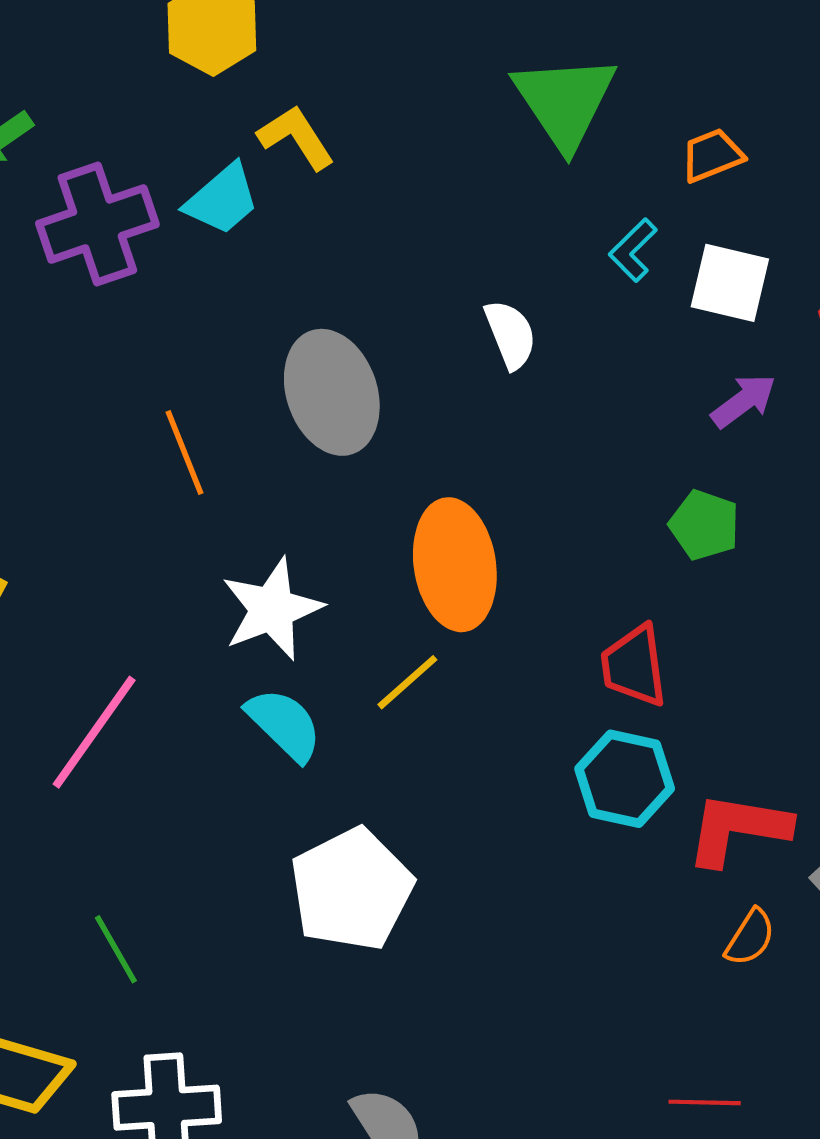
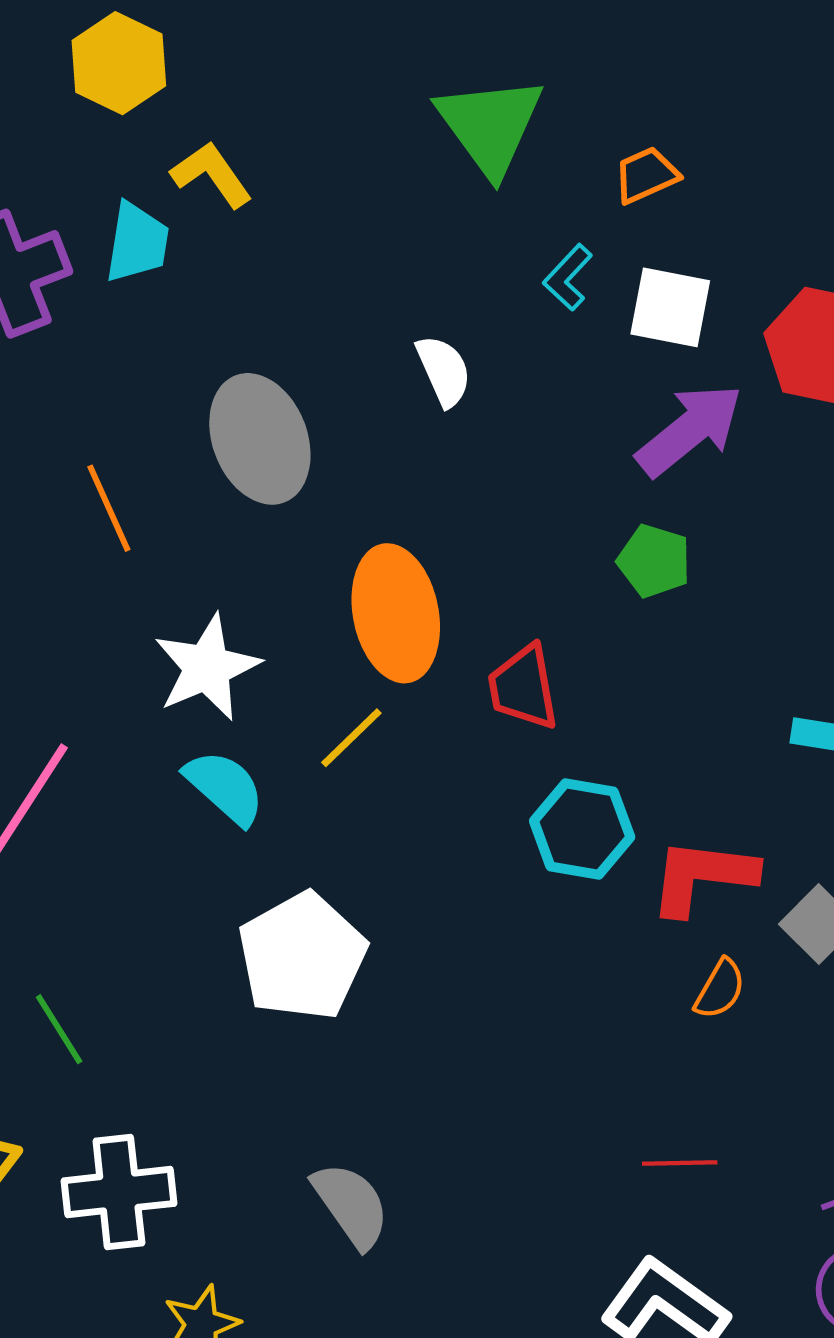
cyan trapezoid: (222, 199) -> (137, 242), turned -38
purple arrow: (744, 401) -> (690, 430), size x1.6
red trapezoid: (634, 666) -> (523, 687), moved

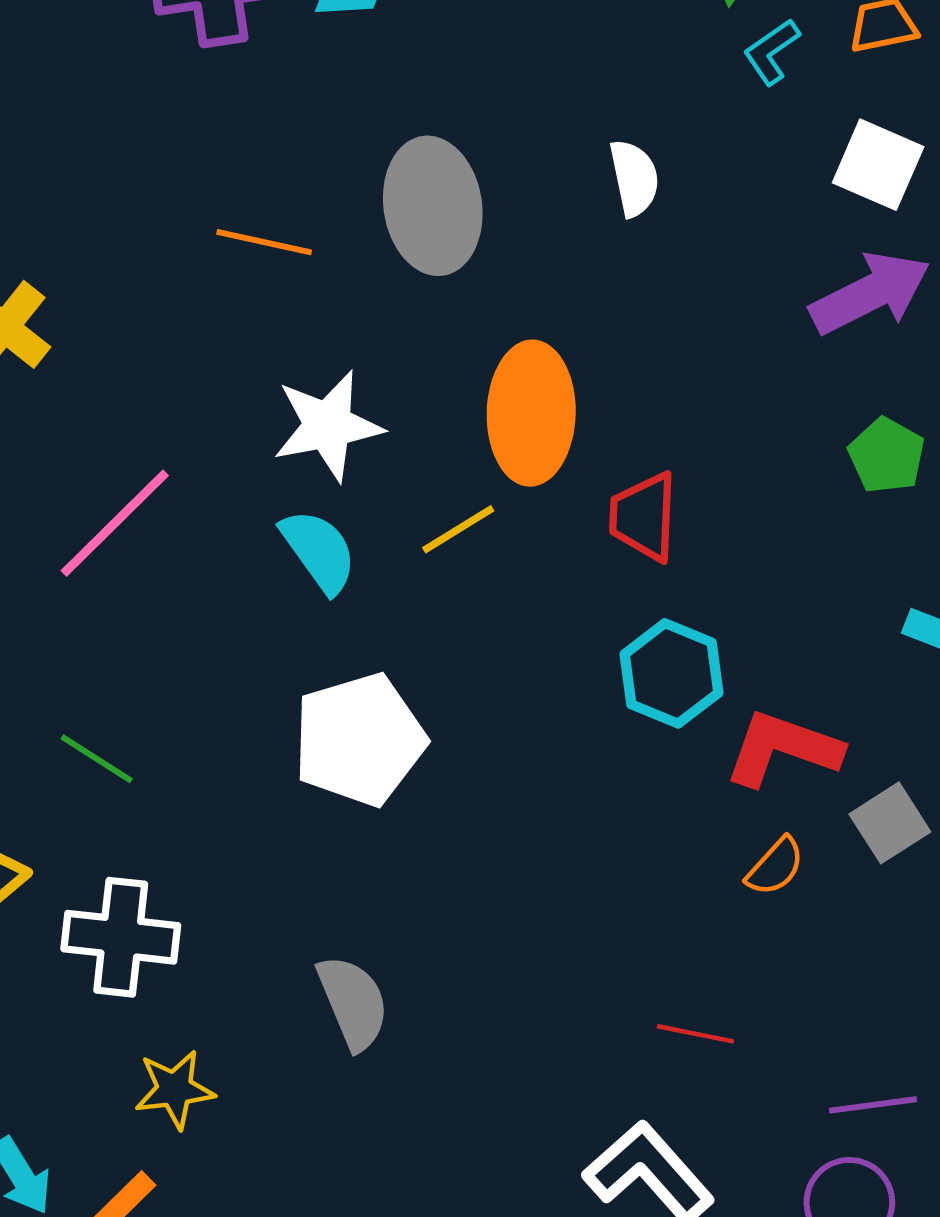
cyan L-shape: (568, 277) -> (771, 52), moved
orange line: (109, 508) -> (264, 242), turned -66
green pentagon: (654, 561) -> (887, 455), moved
green line: (59, 1029) -> (97, 759), turned -38

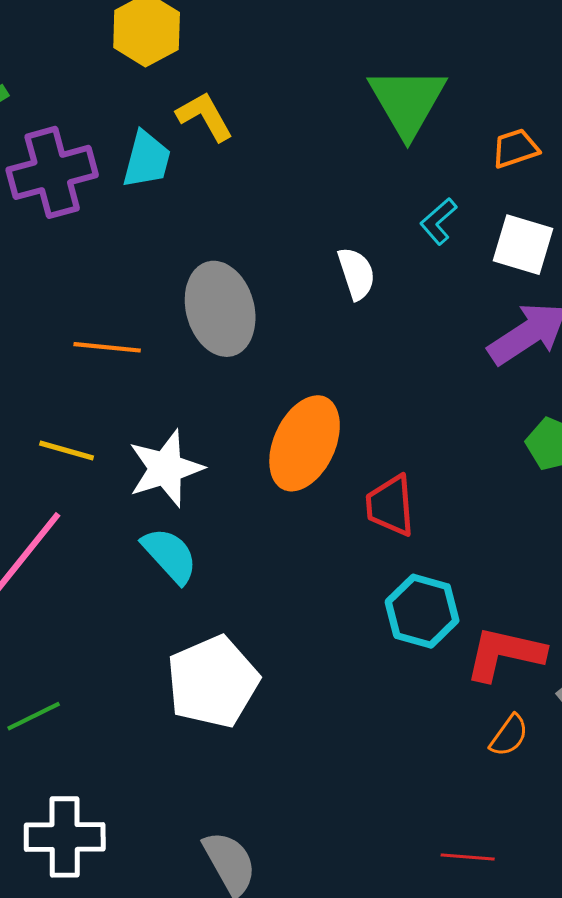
cyan L-shape: (771, 52) -> (438, 221), moved
orange ellipse: (531, 413) -> (305, 443), turned 30
yellow line: (458, 529) -> (67, 451), moved, turned 54
green line: (97, 759) -> (34, 716), turned -52

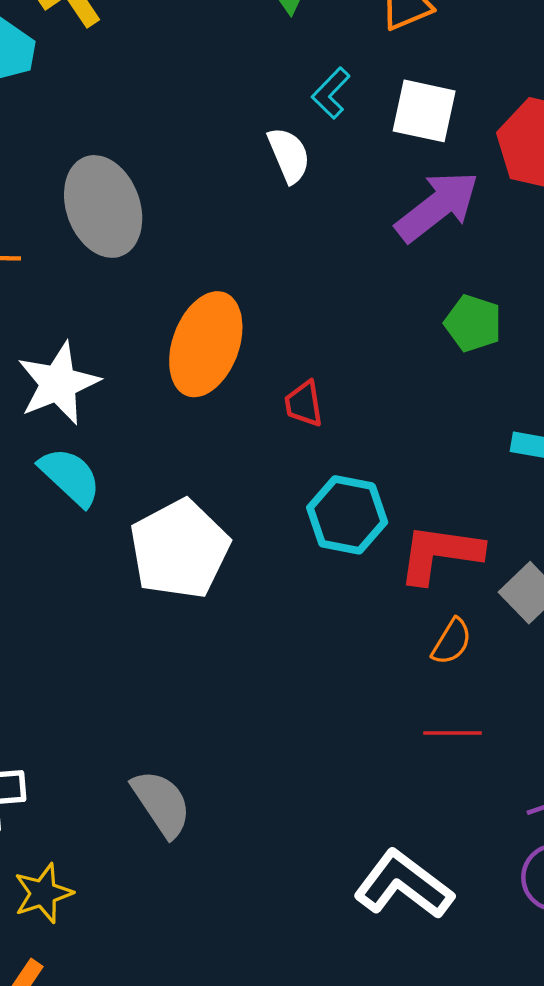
white semicircle: (356, 273) -> (289, 155), moved
red trapezoid: (390, 506) -> (304, 404), size x0.7
white pentagon: (213, 682) -> (180, 549), moved
red line: (468, 857) -> (452, 733), moved

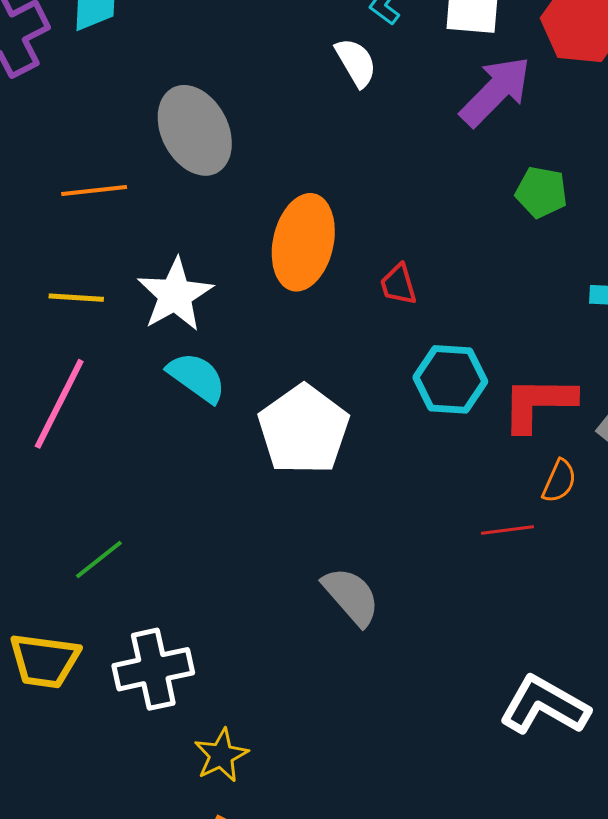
red line: (452, 733) -> (507, 530), moved
gray semicircle: (161, 803) -> (351, 596), moved

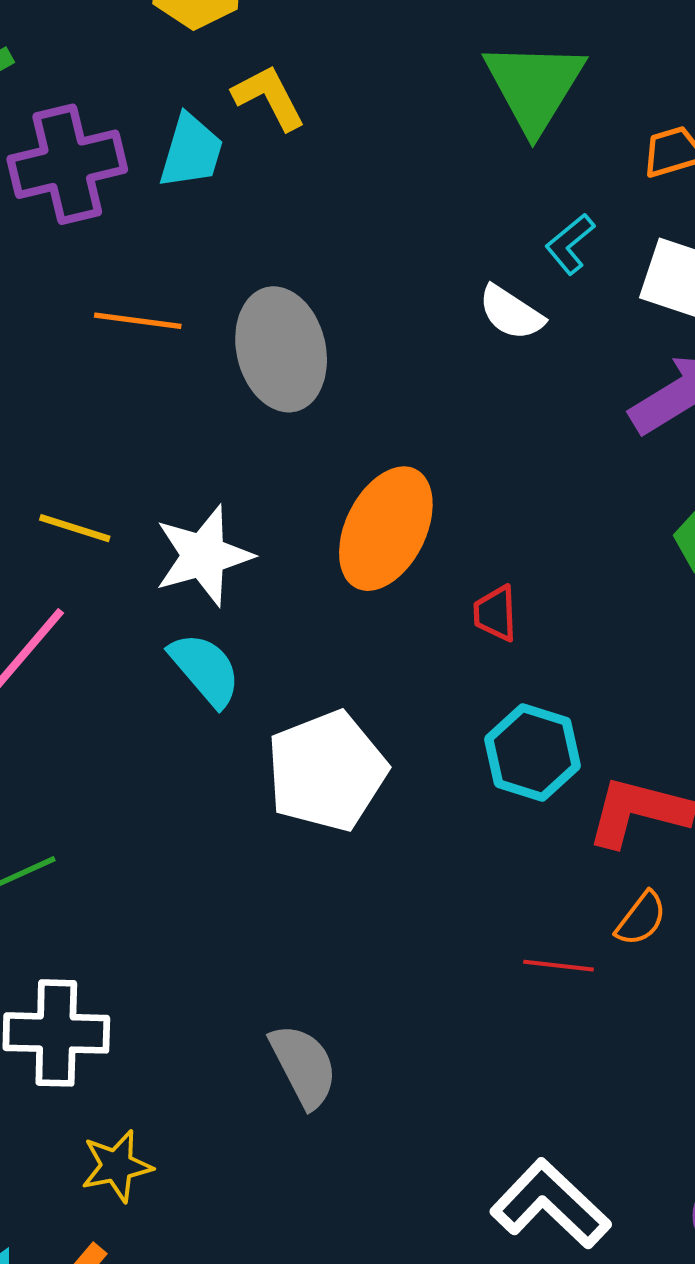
white semicircle: (356, 62) -> (511, 313), turned 140
orange line: (94, 190) -> (138, 321), moved
gray semicircle: (351, 596) -> (304, 1066), moved

